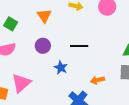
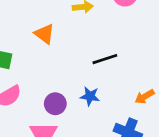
purple circle: (43, 46) -> (55, 104), moved

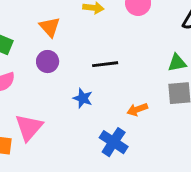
purple circle: (55, 104) -> (48, 62), moved

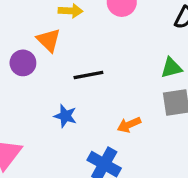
orange triangle: (50, 27) -> (49, 40), moved
purple circle: (48, 62) -> (23, 63), moved

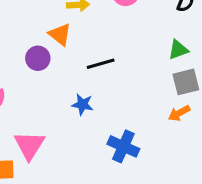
orange arrow: (129, 125) -> (179, 113), moved

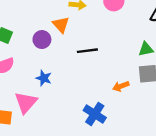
blue star: (82, 104) -> (44, 78), moved
orange arrow: (179, 113) -> (121, 86), moved

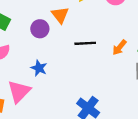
orange arrow: (121, 86) -> (119, 47), moved, turned -35

